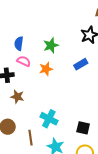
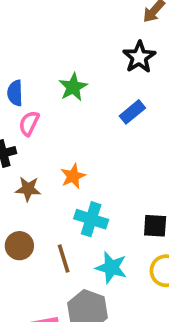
pink semicircle: (24, 61) -> (29, 123), turned -80
orange star: (46, 69) -> (73, 176), moved

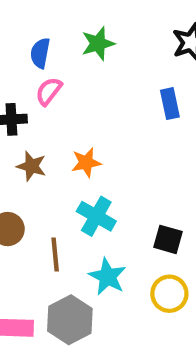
green star: (73, 87) -> (98, 44), moved
blue rectangle: (132, 112) -> (170, 104), turned -75

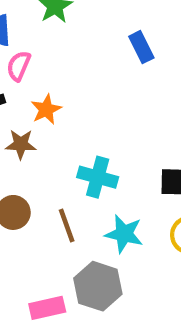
orange star: (86, 163) -> (46, 109), moved

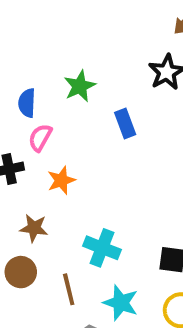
blue rectangle: (141, 47) -> (125, 123), moved
brown star: (21, 144) -> (34, 228), moved

